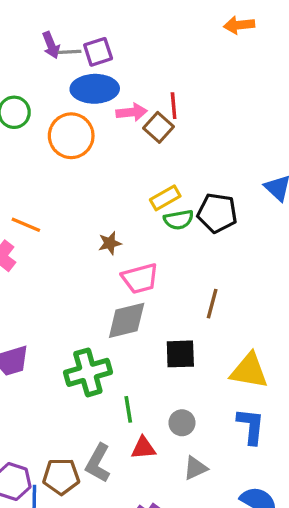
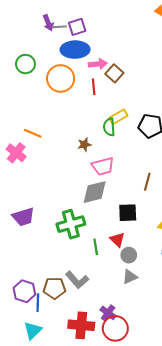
red line: (174, 106) -> (94, 87), moved
green semicircle: (179, 220) -> (109, 127), moved, turned 96
red triangle: (143, 448) -> (117, 240), moved, turned 49
gray L-shape: (98, 463) -> (77, 280), turned -70
gray triangle: (195, 468) -> (130, 277), moved

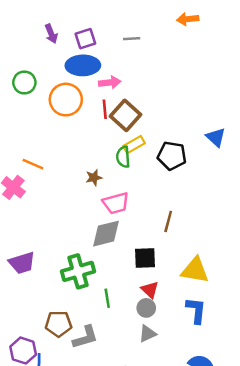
gray line: (60, 27) -> (132, 39), moved
brown square: (114, 73) -> (126, 115), moved, size x1.4
red triangle: (117, 240) -> (150, 290), moved
gray L-shape: (77, 280) -> (85, 337), turned -65
brown pentagon: (54, 288) -> (58, 324), moved

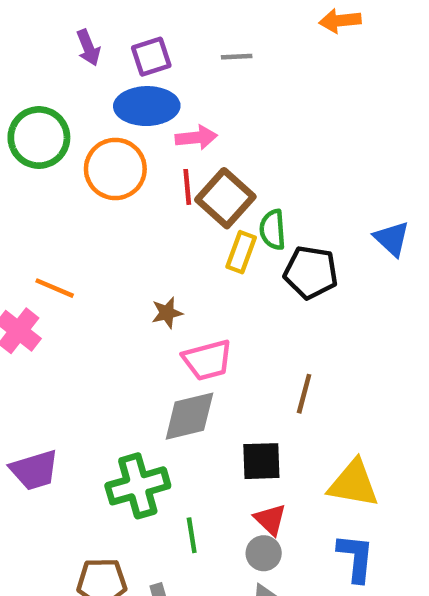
green circle: (24, 82) -> (39, 138), size x1.4
yellow rectangle: (134, 145) -> (241, 252), turned -40
green semicircle: (123, 157) -> (273, 230), moved

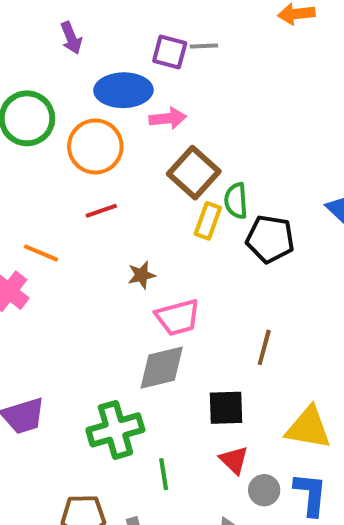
purple square: (151, 57) -> (170, 52), moved, turned 33
red line: (187, 187) -> (101, 211), moved, turned 76
gray circle: (264, 553) -> (264, 490), moved

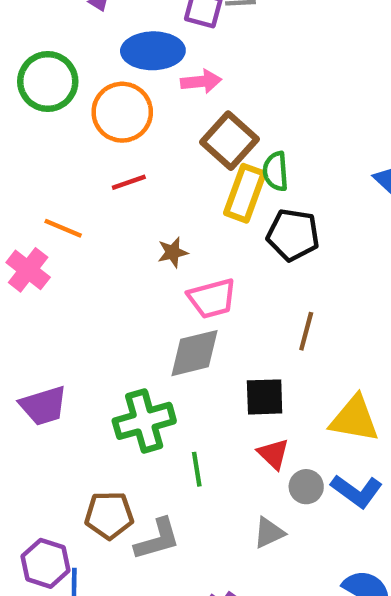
yellow rectangle: (208, 221) -> (245, 193), size x1.4
black pentagon: (270, 239) -> (293, 235), moved
blue L-shape: (310, 494) -> (357, 491), turned 120

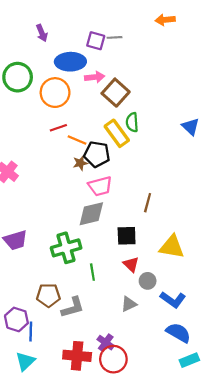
brown square: (230, 141) -> (116, 93), moved
yellow rectangle: (245, 193) -> (117, 133), turned -56
orange line: (63, 228) -> (77, 140), moved
black pentagon: (293, 235) -> (97, 154), moved
blue L-shape: (357, 491) -> (173, 300), moved

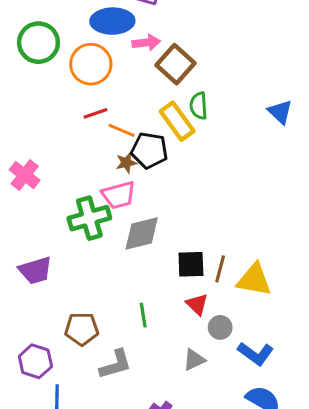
pink trapezoid: (100, 186) -> (119, 195), moved
brown line: (148, 203) -> (220, 269), moved
green cross: (66, 248) -> (89, 218), moved
brown pentagon: (48, 295) -> (82, 329), moved
purple hexagon: (16, 319) -> (35, 361), moved

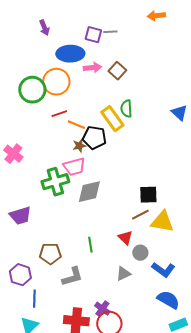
green circle: (38, 43) -> (32, 90), moved
brown square: (175, 64) -> (117, 71), moved, size x0.7
black square: (191, 264) -> (148, 195), moved
brown line: (220, 269) -> (140, 215), turned 48

